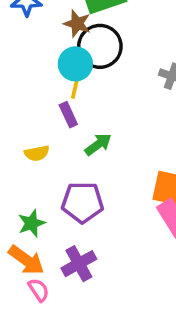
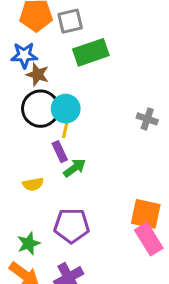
brown star: (77, 24) -> (38, 75), moved
black circle: (100, 46) -> (40, 109), moved
green arrow: (98, 144) -> (75, 168), moved

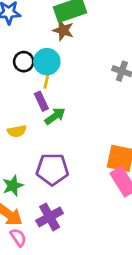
brown star: (38, 75) -> (63, 30), moved
black circle: (40, 109) -> (24, 62), size x0.6

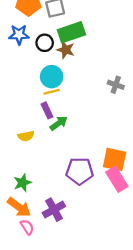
black circle: (24, 62) -> (45, 43), moved
yellow line: (47, 79) -> (52, 92), turned 63
purple pentagon: (52, 169) -> (80, 171), moved

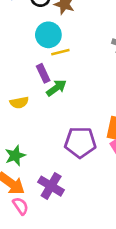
yellow line: (52, 92) -> (60, 52), moved
purple cross: (54, 210) -> (51, 186), turned -30

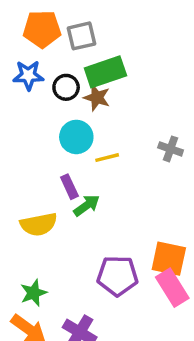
yellow line: (60, 52) -> (107, 158), moved
yellow semicircle: (19, 102) -> (39, 224), size x1.5

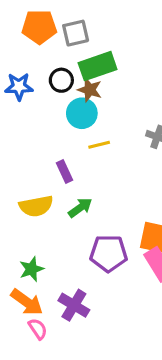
blue star: (28, 75) -> (19, 87), moved
cyan circle: (76, 137) -> (82, 113), moved
green arrow: (87, 205) -> (80, 208), moved

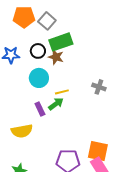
gray square: (76, 33) -> (47, 21), turned -36
cyan circle: (82, 113) -> (39, 78), moved
green arrow: (80, 208) -> (56, 104), moved

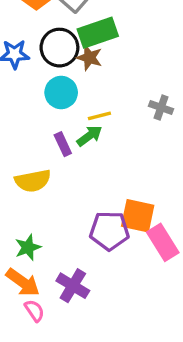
black circle: (38, 51) -> (59, 48), size x1.5
orange square: (98, 151) -> (138, 216), moved

